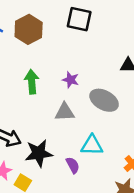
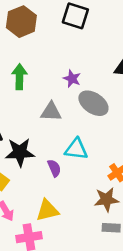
purple star: (71, 80) -> (72, 79), moved

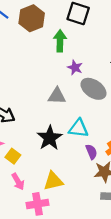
green arrow: (19, 77) -> (60, 41), moved
black star: (20, 152) -> (50, 138), moved, turned -30
purple semicircle: (54, 168) -> (91, 152), moved

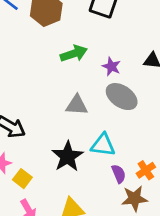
green arrow: (60, 41) -> (74, 54), moved, turned 70
purple star: (75, 68) -> (111, 67), moved

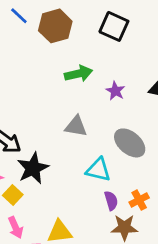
gray ellipse: (122, 97) -> (130, 143), moved
black star: (68, 156) -> (33, 168), moved

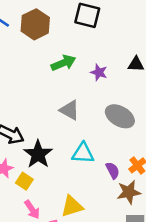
gray triangle: (76, 126) -> (70, 110), turned 30
cyan triangle: (98, 170) -> (83, 153), moved

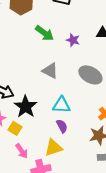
green arrow: (63, 63) -> (44, 33), turned 60
purple semicircle: (113, 170) -> (62, 126), moved

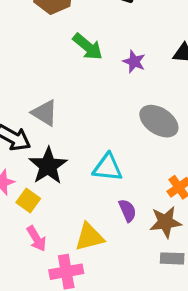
gray triangle: (50, 71) -> (45, 113), moved
purple semicircle: (62, 126) -> (127, 210), moved

